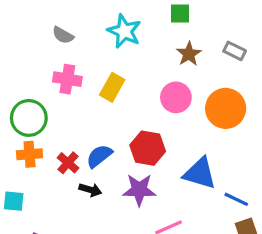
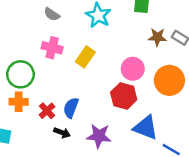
brown star: (189, 54) -> (157, 37), moved, turned 30
red hexagon: (148, 148) -> (124, 96), moved
blue semicircle: (99, 156) -> (71, 108), turned -36

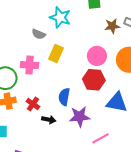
gray semicircle: (52, 14) -> (39, 34), moved
pink cross: (52, 48) -> (30, 65), moved
blue semicircle: (71, 108) -> (64, 97), moved

